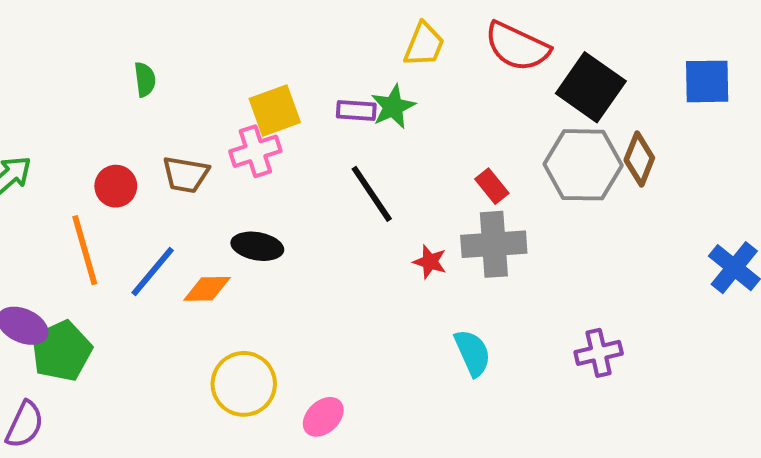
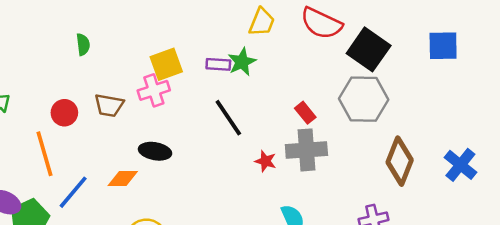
brown diamond: (639, 159) -> (400, 161), moved, size x1.4
blue line: (153, 271) -> (73, 192), moved

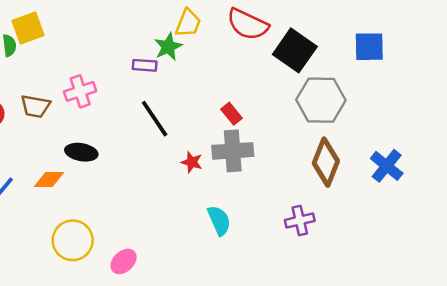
green star: (242, 62) -> (168, 47), moved
yellow square: (166, 64) -> (28, 28), moved
gray hexagon: (364, 99) -> (321, 100), moved

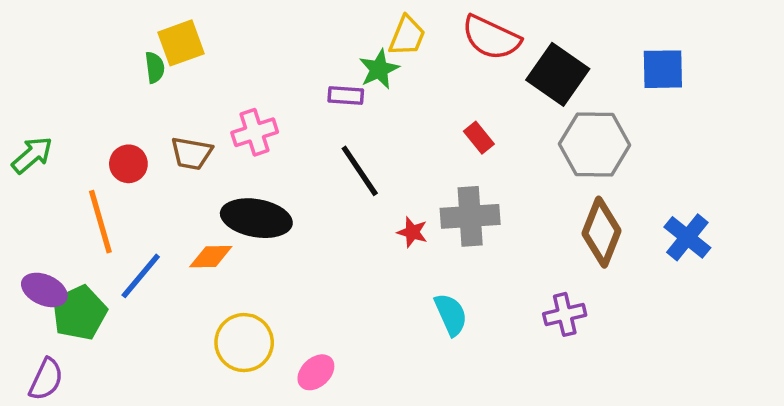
red rectangle: (232, 114) -> (479, 138), moved
black ellipse: (81, 152) -> (256, 218), size x1.5

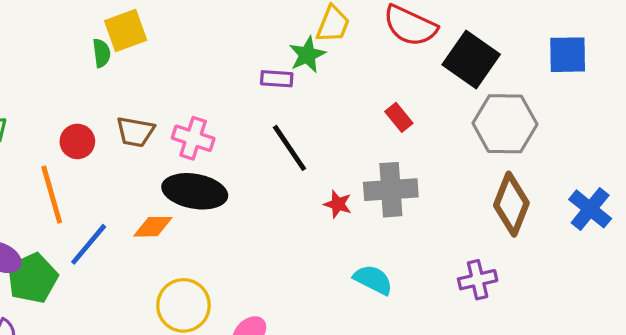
pink cross: (255, 132) -> (193, 138), moved, turned 36
cyan semicircle: (451, 314) -> (373, 280), turned -39

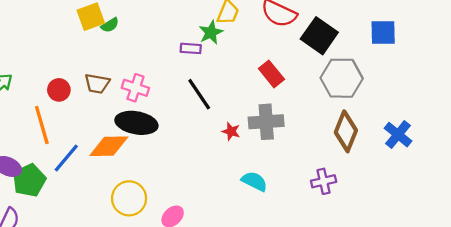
green semicircle: (101, 53) -> (110, 25), moved, turned 66
red rectangle: (399, 117) -> (271, 74), size x1.4
orange diamond: (153, 227) -> (109, 146), size x1.5

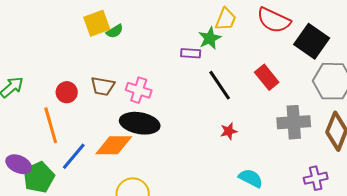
black line: (199, 94) -> (220, 85), moved
gray cross: (266, 122) -> (294, 122), moved
red star: (231, 131) -> (229, 131), turned -30

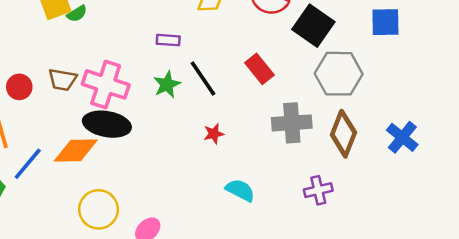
green star: (210, 38) -> (167, 84), moved
pink cross: (139, 90) -> (106, 84), size x1.5

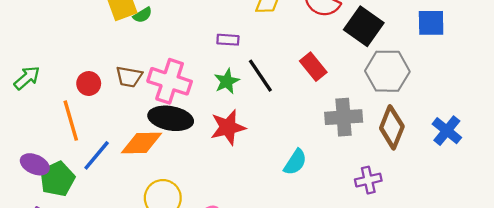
red star: (214, 134) -> (228, 127), moved, size x1.8
cyan semicircle: (240, 190) -> (295, 162), moved, turned 96

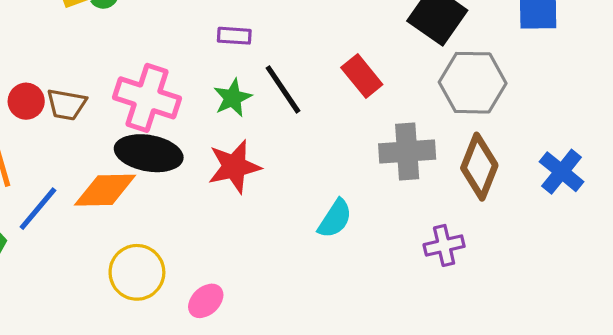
brown trapezoid: (129, 77) -> (66, 105), moved

